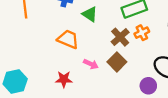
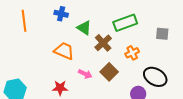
orange cross: (142, 33) -> (132, 53), moved
brown cross: (120, 37) -> (103, 43), moved

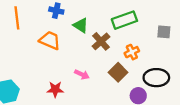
orange trapezoid: (64, 51) -> (50, 40), moved
brown square: (109, 72) -> (118, 72), moved
black ellipse: (155, 77) -> (156, 78), turned -30

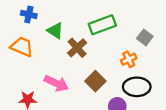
gray square: (164, 32) -> (145, 37), turned 32
orange cross: (132, 52) -> (129, 59), moved
pink arrow: (82, 74) -> (56, 83), size x1.5

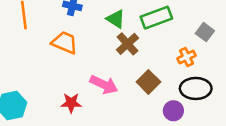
green triangle: (55, 31) -> (116, 19), moved

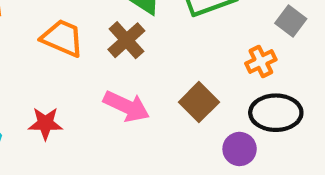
brown cross: (128, 44) -> (126, 40), moved
red star: (71, 103) -> (45, 123), moved

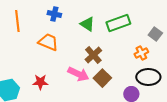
brown cross: (126, 40) -> (93, 55), moved
brown square: (199, 102) -> (102, 78), moved

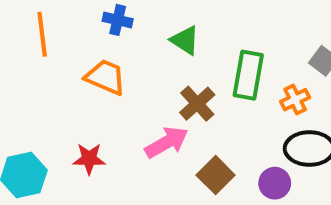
green rectangle: (118, 23) -> (248, 75), moved, turned -60
pink arrow: (78, 74) -> (167, 142), turned -55
brown square: (102, 78) -> (216, 175), moved

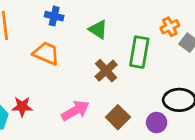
orange cross: (295, 100) -> (170, 27), moved
pink arrow: (167, 142) -> (75, 111), moved
red star: (89, 159) -> (22, 107), moved

